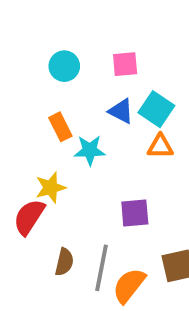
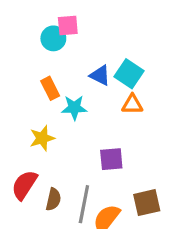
pink square: (125, 64) -> (68, 26), moved
red semicircle: (29, 217) -> (24, 185), moved

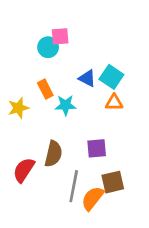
yellow star: (42, 138) -> (18, 108), moved
brown semicircle: (53, 199) -> (53, 154), moved, size x1.4
brown square: (147, 203) -> (113, 182), moved

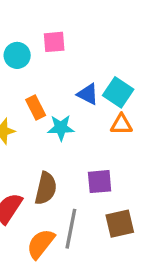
cyan circle: (48, 47) -> (17, 55), moved
orange semicircle: (93, 198) -> (41, 244), moved

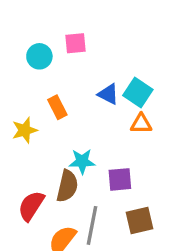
cyan star: (61, 128) -> (82, 161), moved

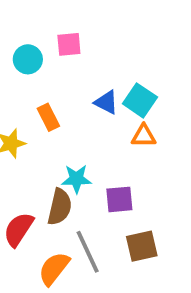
gray line: (92, 225) -> (88, 252), turned -36

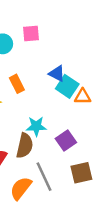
cyan square: (140, 100) -> (67, 86), moved
purple square: (119, 199) -> (66, 141), turned -30

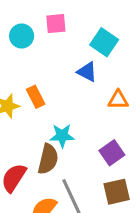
orange rectangle: (17, 84) -> (36, 97), moved
cyan square: (67, 86) -> (104, 42), moved
purple square: (66, 141) -> (112, 153), moved

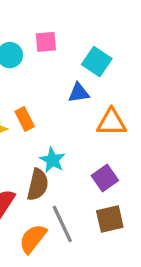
blue triangle: (87, 72) -> (79, 93), turned -35
orange triangle: (118, 100) -> (111, 122), size x1.4
cyan star: (62, 136) -> (52, 160), turned 30

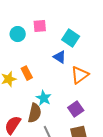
blue triangle: (79, 93) -> (60, 57), turned 40
orange triangle: (111, 122) -> (80, 75), turned -36

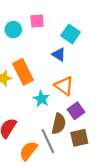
orange rectangle: (27, 73) -> (23, 72), size x1.6
orange triangle: (80, 75) -> (64, 86), moved, turned -48
brown semicircle: (35, 113) -> (59, 124), moved

